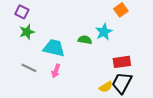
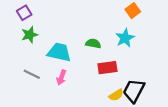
purple square: (22, 12) -> (24, 13), turned 32
cyan star: (104, 32) -> (125, 38), moved
red rectangle: (122, 62) -> (107, 68), moved

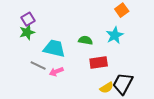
purple square: (24, 13) -> (28, 19), moved
gray line: (32, 74) -> (38, 66), moved
pink arrow: (61, 77) -> (56, 72), turned 48

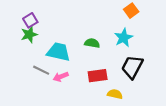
red rectangle: (99, 62) -> (98, 76), moved
black trapezoid: (123, 84) -> (132, 67), moved
yellow semicircle: (107, 88) -> (115, 94), turned -136

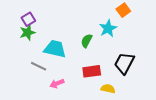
cyan star: (124, 38) -> (108, 28), moved
green semicircle: (92, 43) -> (87, 41), turned -72
pink arrow: (61, 77) -> (57, 84), moved

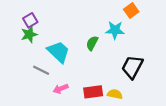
cyan star: (108, 28) -> (115, 30), turned 30
cyan trapezoid: (55, 49) -> (58, 52), turned 30
red rectangle: (92, 71) -> (93, 92), moved

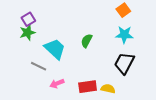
cyan star: (115, 30) -> (124, 35), moved

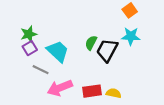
purple square: (28, 19) -> (30, 48), moved
black trapezoid: (124, 63) -> (107, 50), moved
pink arrow: (57, 84) -> (60, 88), size x1.6

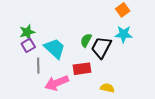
gray line: (41, 70) -> (38, 66), turned 63
red rectangle: (92, 91) -> (82, 69), moved

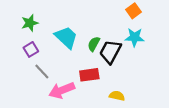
green star: (27, 32) -> (30, 23), moved
cyan trapezoid: (55, 48) -> (66, 37), moved
gray line: (38, 66) -> (42, 72), turned -42

